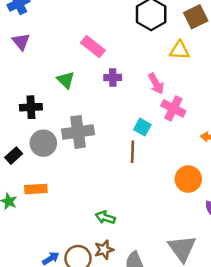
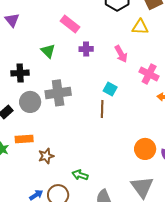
pink cross: (173, 108) -> (149, 74), moved
orange circle: (188, 179) -> (145, 149), moved
green arrow: (105, 217) -> (80, 175), moved
brown star: (104, 250) -> (46, 156), moved

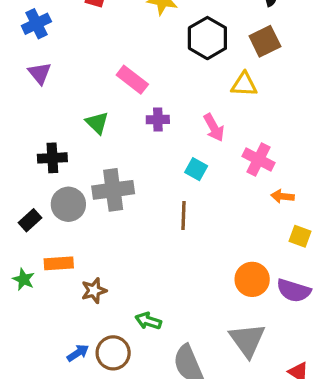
cyan square: (110, 89) -> (196, 169), moved

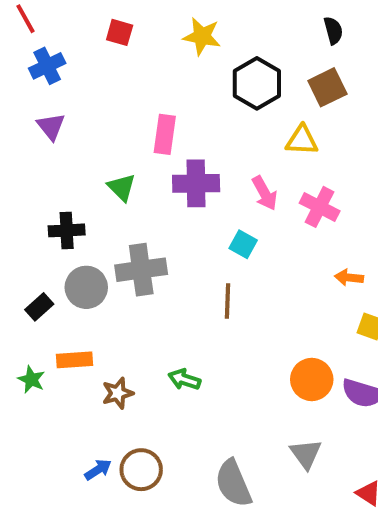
pink rectangle: (132, 80) -> (165, 134), turned 60
purple cross: (158, 120) -> (196, 183), size x1.6
pink cross: (259, 160) -> (320, 207), moved
green arrow: (148, 321) -> (184, 379), moved
gray triangle: (247, 340) -> (306, 454), size x0.7

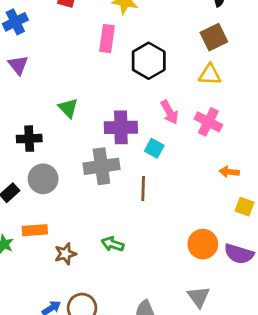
black hexagon: (257, 83) -> (149, 61), moved
pink rectangle: (165, 134) -> (107, 39), moved
yellow triangle: (302, 140) -> (210, 75), moved
purple cross: (196, 183) -> (121, 127), moved
gray cross: (141, 270) -> (101, 166), moved

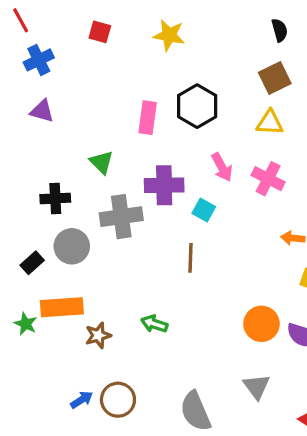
pink rectangle: (107, 39) -> (148, 118), moved
purple triangle: (18, 65) -> (42, 111), turned -35
gray cross: (101, 166) -> (121, 217), moved
orange rectangle: (35, 230) -> (62, 307), size x1.4

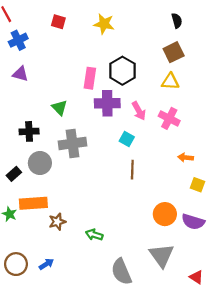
purple cross: (164, 185) -> (107, 103), moved
brown line: (191, 258) -> (132, 170), moved
green arrow: (154, 324) -> (94, 235), moved
gray triangle: (257, 386) -> (162, 255), size x1.4
brown circle: (118, 400) -> (16, 264), moved

